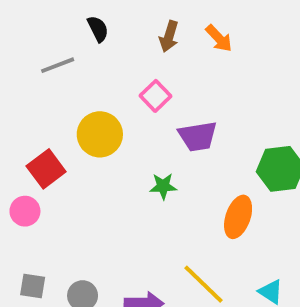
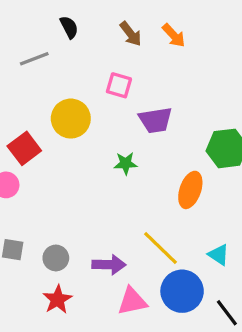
brown arrow: (169, 36) -> (131, 34), turned -55
pink square: (156, 96) -> (119, 85), turned -30

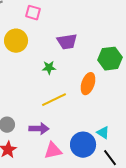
pink square: (119, 85) -> (33, 13), moved
yellow line: (160, 248) -> (54, 100), moved, turned -70
cyan triangle: (219, 255) -> (103, 133), moved

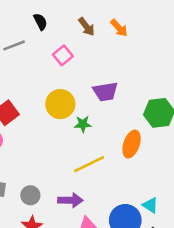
pink square: (33, 13) -> (63, 55), turned 35
yellow circle: (16, 41) -> (60, 104), moved

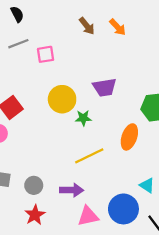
black semicircle: (40, 22) -> (17, 14), moved
pink square: (63, 55) -> (46, 54), moved, turned 30
cyan triangle: (150, 205) -> (147, 185), moved

